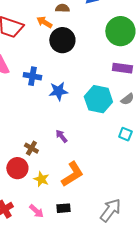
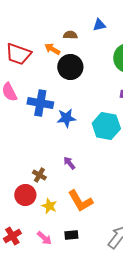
blue cross: (32, 76) -> (40, 103), size x1.4
orange L-shape: (72, 174) -> (80, 201), turned 92

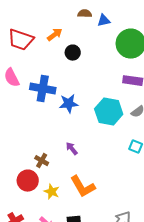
blue triangle: (99, 25) -> (104, 21), moved
brown semicircle: (70, 35) -> (85, 14), moved
orange arrow: (52, 49) -> (55, 35), turned 112
black circle: (70, 67) -> (73, 53), size x0.6

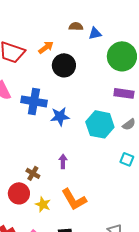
black circle: (73, 53) -> (64, 65), size x1.5
purple arrow: (72, 149) -> (63, 161), turned 40

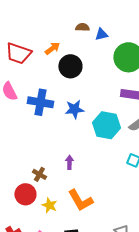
blue star: (60, 116) -> (74, 109), moved

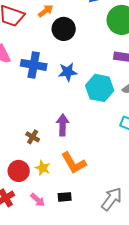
purple arrow: (69, 162) -> (63, 125), size x1.5
red circle: (25, 194) -> (19, 171), moved

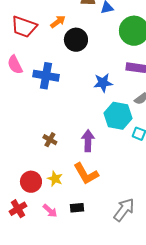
blue star: (68, 72) -> (103, 83), moved
cyan hexagon: (100, 88) -> (118, 116), moved
purple arrow: (63, 125) -> (88, 141), moved
brown cross: (33, 137) -> (50, 140), moved

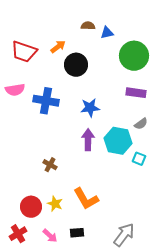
pink semicircle: (15, 65) -> (15, 90), turned -72
blue star: (103, 83) -> (90, 108), moved
purple arrow: (88, 141) -> (88, 140), moved

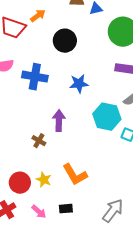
orange arrow: (58, 47) -> (38, 16), moved
purple arrow: (88, 140) -> (59, 121), moved

